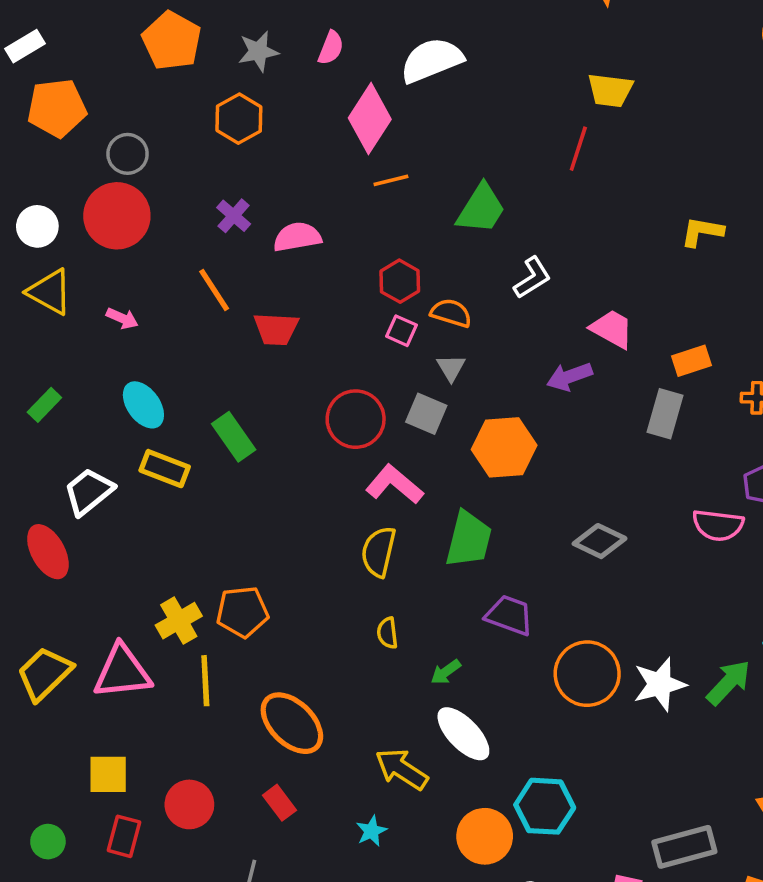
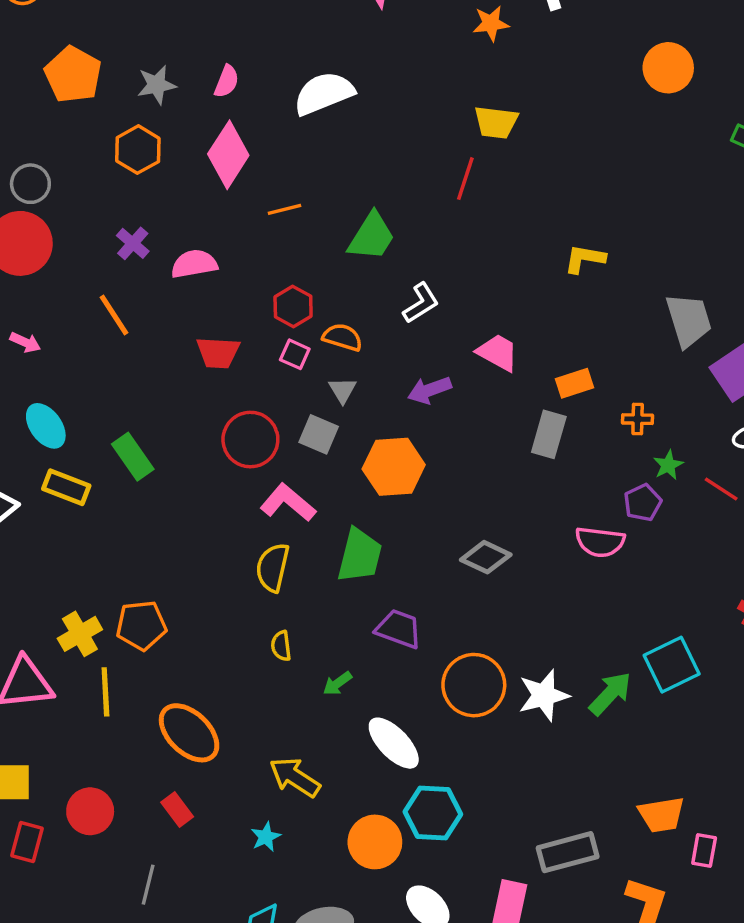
pink diamond: (370, 119) -> (228, 155), moved
red trapezoid: (276, 329) -> (218, 353), moved
purple arrow: (569, 377) -> (429, 390), moved
white ellipse: (463, 734) -> (394, 743), moved

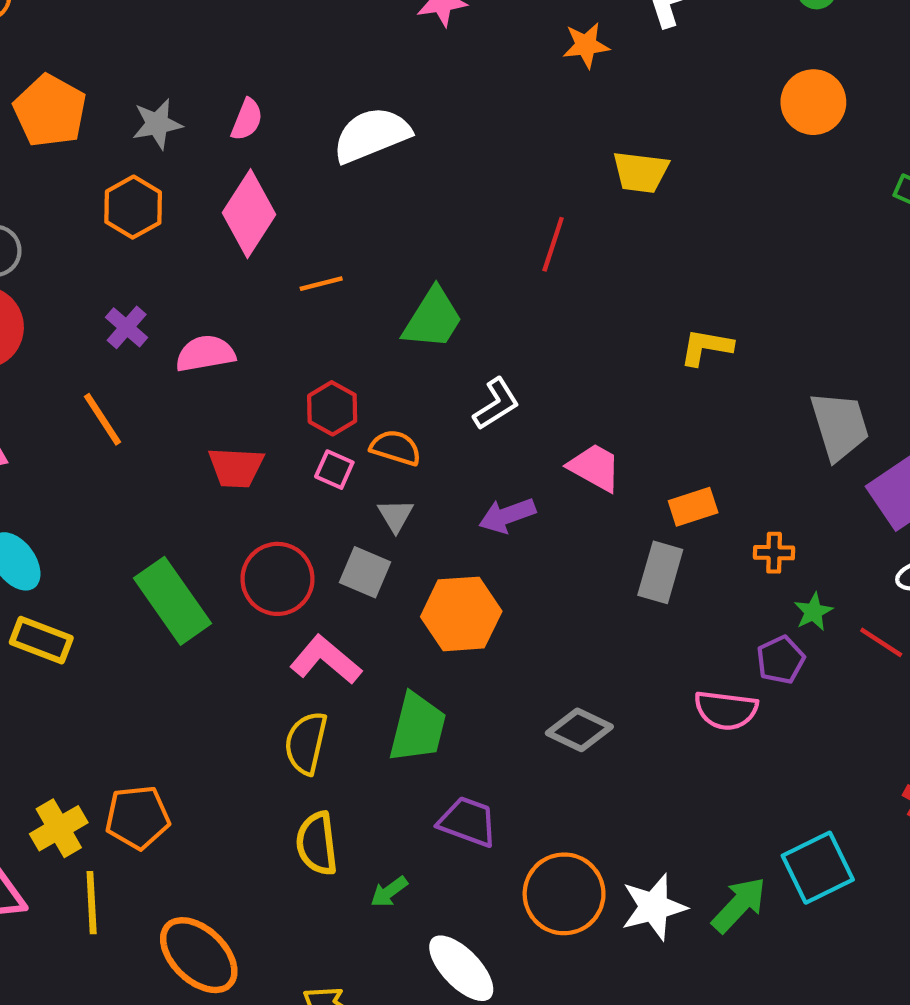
yellow trapezoid: (496, 122) -> (641, 172), moved
green rectangle: (133, 457) -> (173, 601), moved, size x1.4
yellow semicircle: (281, 646) -> (317, 844), size x1.6

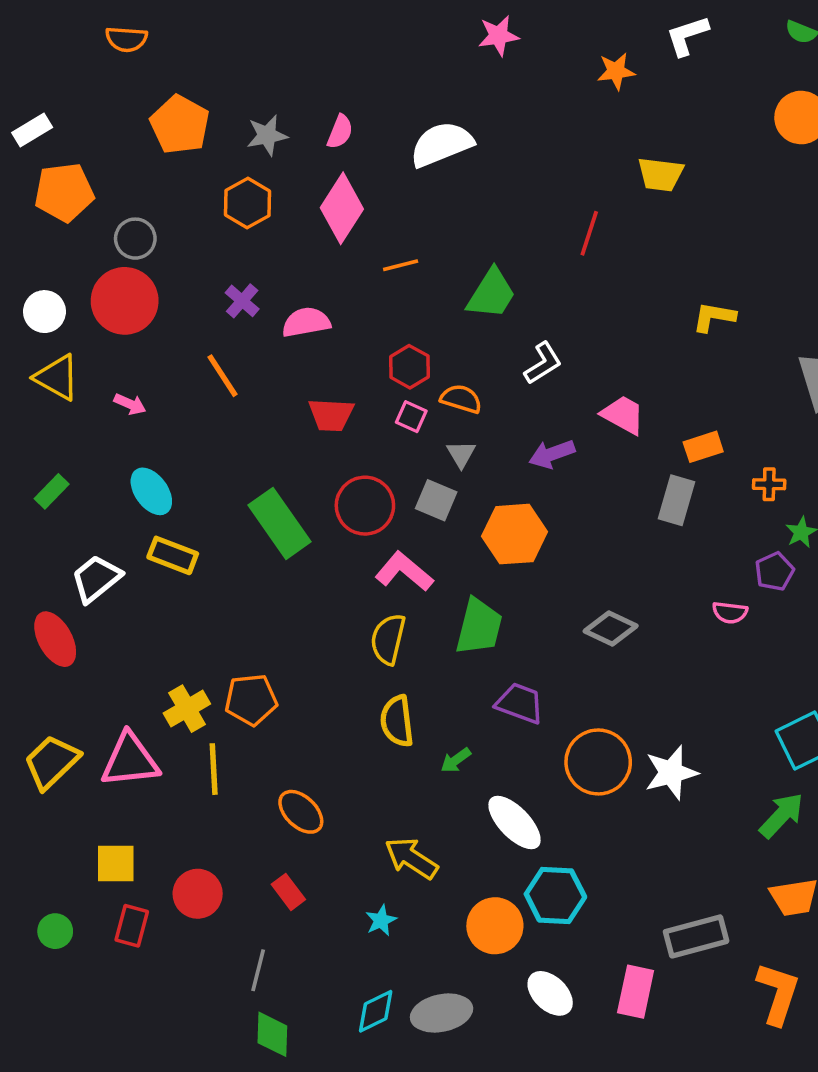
pink semicircle: (726, 710) -> (730, 612), size x0.7
green arrow: (739, 905) -> (782, 815), moved
orange ellipse: (199, 955) -> (301, 812), size x0.7

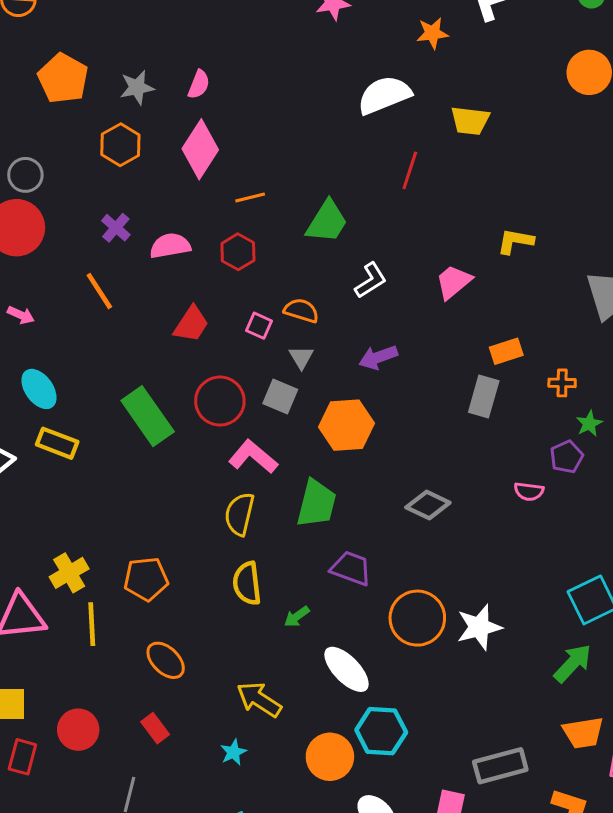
white semicircle: (442, 144) -> (384, 95), moved
red hexagon: (409, 367) -> (238, 252), moved
red trapezoid: (331, 415) -> (191, 324), turned -60
pink trapezoid: (623, 415) -> (454, 282), moved, turned -69
orange pentagon: (251, 700) -> (146, 579), moved

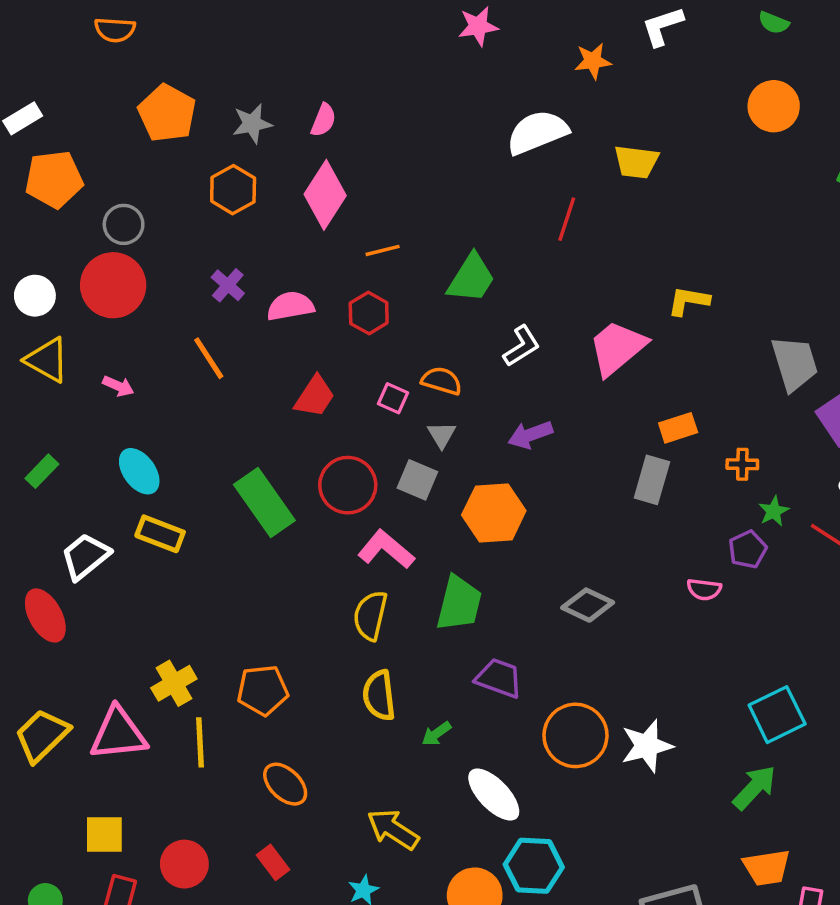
pink trapezoid: (454, 282) -> (617, 348), size x1.4

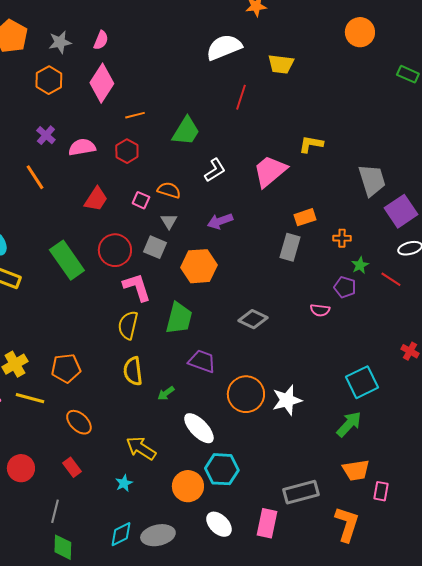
pink L-shape: (386, 549) -> (137, 287), turned 32
purple pentagon: (748, 549) -> (345, 287), turned -30
yellow line: (200, 742) -> (30, 398), turned -72

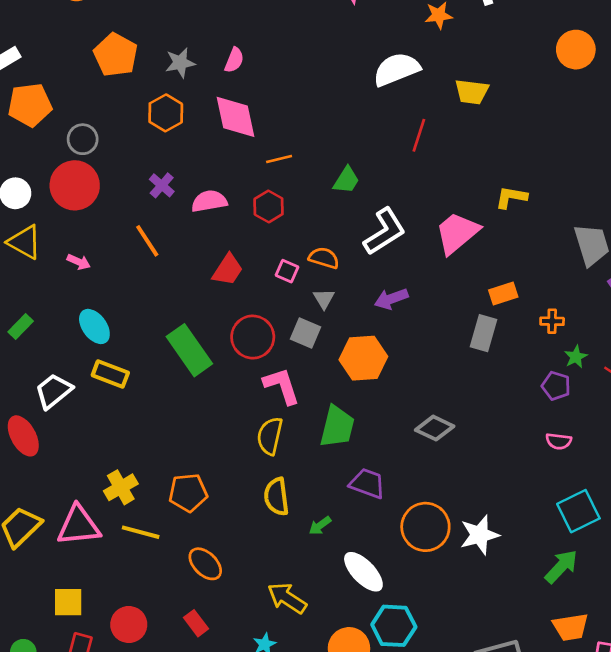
pink diamond: (102, 83) -> (236, 117), turned -45
green trapezoid: (186, 131) -> (346, 180), size x0.7
white L-shape: (215, 170) -> (385, 232), size x1.5
pink semicircle: (320, 310) -> (559, 441), moved

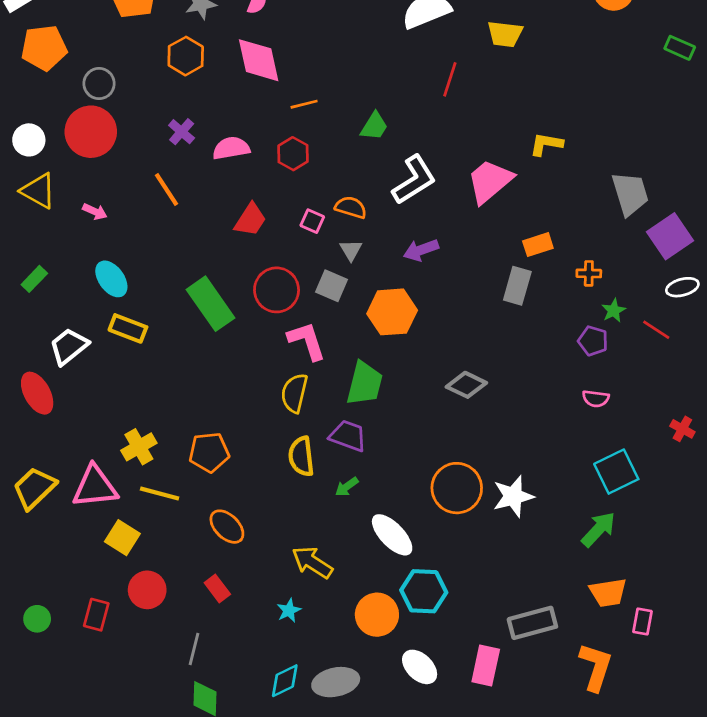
purple trapezoid: (367, 483) -> (348, 436), moved
yellow square: (68, 602) -> (122, 538), moved, turned 32

